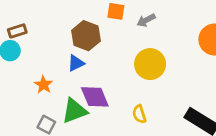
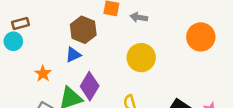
gray arrow: (146, 20) -> (139, 17), turned 35
purple diamond: (95, 97) -> (90, 86), turned 52

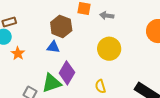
blue triangle: (73, 55) -> (53, 47), turned 32
orange star: (43, 73) -> (18, 53), moved

